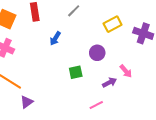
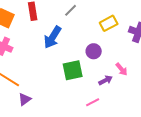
blue arrow: (55, 38) -> (53, 37), size x1.6
green square: (76, 72) -> (73, 70), size x1.5

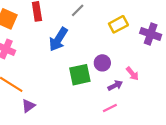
purple circle: (94, 51) -> (102, 63), moved
pink line: (93, 102) -> (110, 108), moved

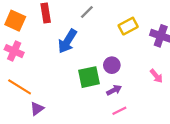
pink arrow: (132, 74) -> (156, 76), moved
purple arrow: (115, 85) -> (114, 90), moved

